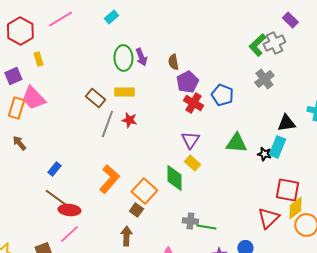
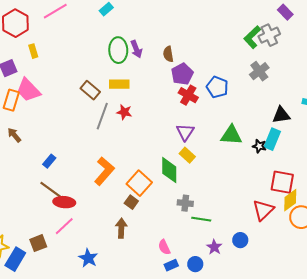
gray cross: (190, 221) -> (185, 203), moved

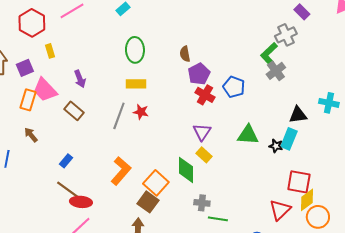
green L-shape: (252, 37) -> (269, 54), moved
purple arrow: (136, 49) -> (80, 79), moved
brown rectangle: (90, 90) -> (74, 111), moved
brown square: (131, 202) -> (148, 202), size x1.5

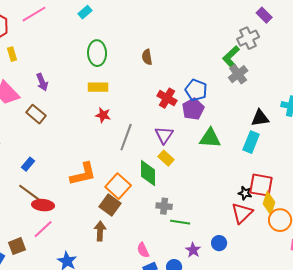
purple pentagon: (199, 74) -> (193, 109), moved
gray line: (119, 116) -> (126, 137), moved
black star: (276, 146) -> (245, 193), moved
orange L-shape: (121, 171) -> (83, 174), turned 36
yellow diamond: (307, 200) -> (269, 203), turned -35

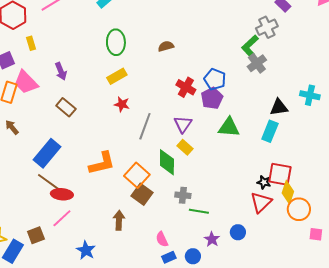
brown semicircle: (147, 57) -> (166, 46), turned 84
yellow rectangle: (98, 87) -> (117, 76), turned -30
brown rectangle: (36, 114) -> (66, 107), moved
blue rectangle: (28, 164) -> (47, 153), size x2.0
brown square: (110, 205) -> (142, 194), moved

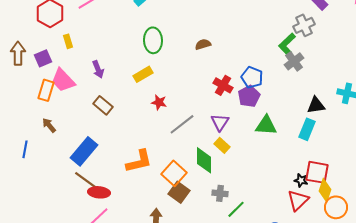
yellow rectangle: (117, 76) -> (143, 74), moved
gray line: (145, 126) -> (182, 124), turned 32
green line: (199, 211) -> (236, 209), turned -54

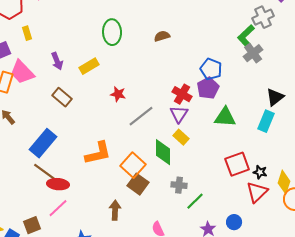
yellow rectangle: (143, 74) -> (89, 66), moved
red cross: (223, 85) -> (182, 94), moved
black triangle: (316, 105) -> (275, 97), turned -30
red square: (317, 172) -> (237, 164), moved, turned -30

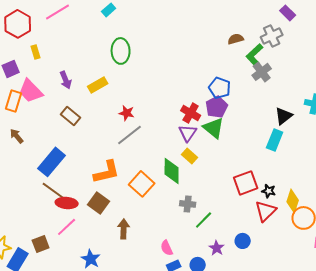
brown semicircle: (162, 36) -> (236, 39), moved
gray line: (141, 116) -> (130, 135), moved
green triangle: (225, 117) -> (214, 128), moved, turned 35
brown square: (138, 184) -> (99, 203), moved

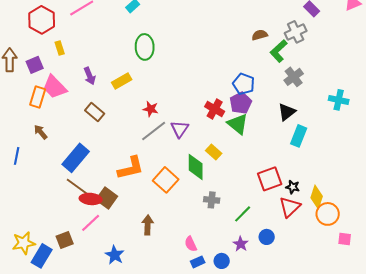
gray cross: (262, 72) -> (294, 77), moved
black triangle: (284, 116) -> (287, 112), moved
purple triangle: (188, 133) -> (180, 129), moved
brown square: (99, 203) -> (107, 198), moved
green line: (204, 220) -> (243, 214), moved

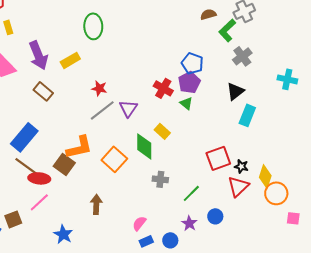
purple arrow: (90, 76) -> (38, 55), size x1.6
green triangle: (238, 124) -> (186, 103), size x0.6
brown square: (107, 198) -> (64, 164), moved
pink semicircle: (191, 244) -> (139, 223), turned 63

